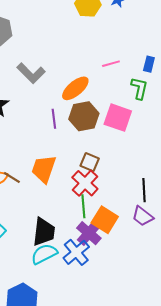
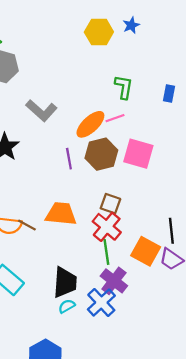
pink line: (111, 64) -> (115, 118), moved
green L-shape: (139, 88) -> (124, 87), moved
orange trapezoid: (44, 169) -> (61, 214), turned 80
orange square: (105, 220) -> (146, 251), moved
cyan semicircle: (44, 254) -> (67, 306), size x0.6

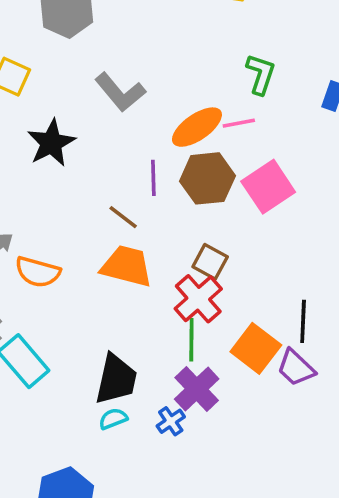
pink square: (138, 154) -> (268, 187), turned 32
brown line: (27, 225) -> (123, 217), moved
blue cross: (101, 303) -> (171, 421), size x0.6

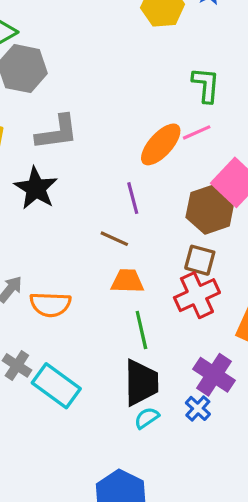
gray L-shape: (120, 92) -> (57, 132), moved, turned -45
brown hexagon: (207, 178) -> (210, 209), moved
orange trapezoid: (127, 266) -> (127, 281), size x0.7
red cross: (198, 299) -> (197, 295), turned 30
green line: (191, 340) -> (141, 330), moved

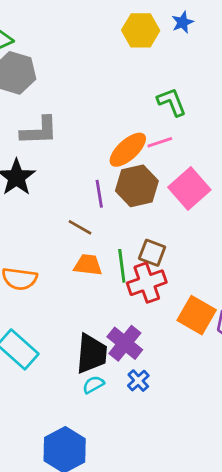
green L-shape: (206, 85) -> (172, 102), turned -32
brown hexagon: (210, 209) -> (137, 186), moved
green line: (141, 330) -> (122, 266), moved
purple cross: (214, 375) -> (125, 343), moved

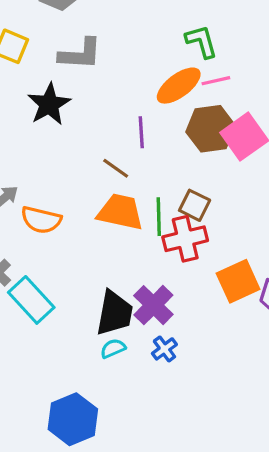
green L-shape: (172, 102) -> (201, 41), moved
brown hexagon: (137, 186) -> (211, 129), moved
orange trapezoid: (88, 265) -> (120, 212), size x1.4
orange square: (197, 315) -> (238, 281), turned 30

